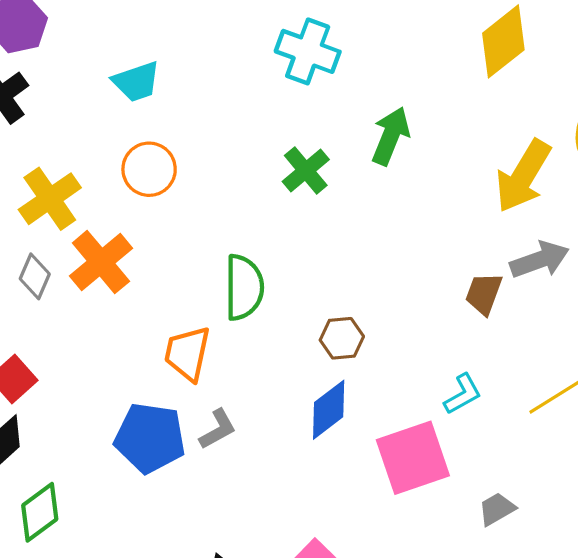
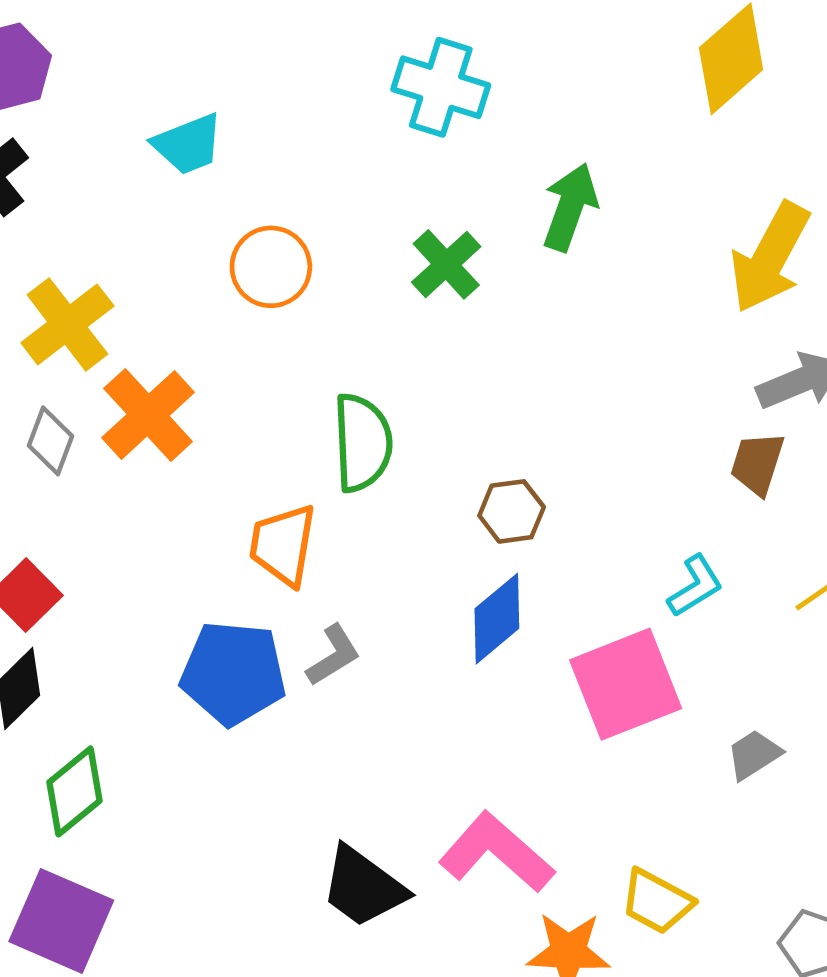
orange circle: (149, 169) -> (271, 267), moved
brown trapezoid: (484, 294) -> (757, 463), moved

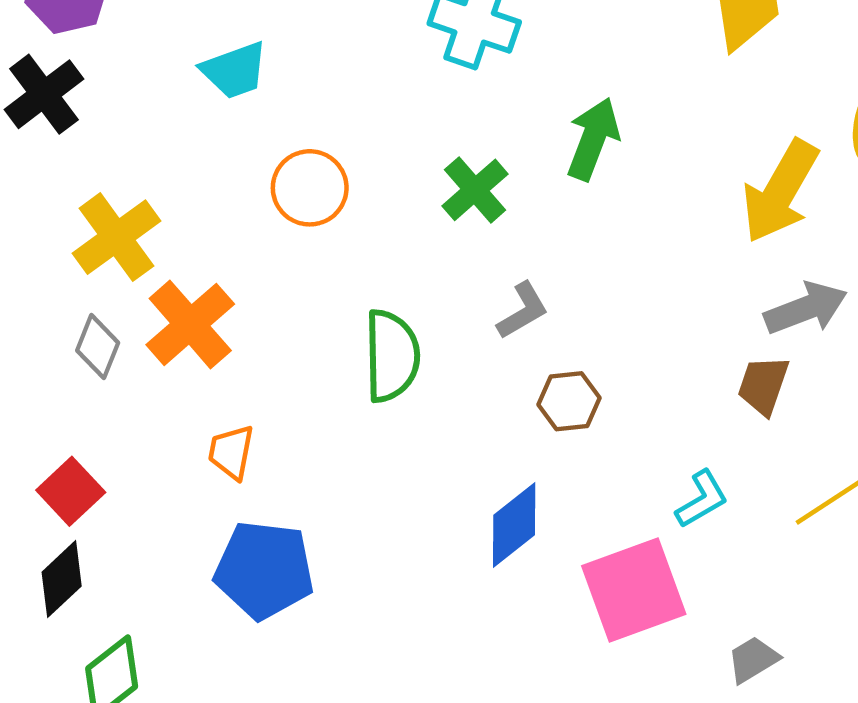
brown hexagon: (512, 511) -> (569, 401), moved
orange trapezoid: (283, 545) -> (231, 452), moved, size x0.7
gray L-shape: (333, 655) -> (523, 311), moved

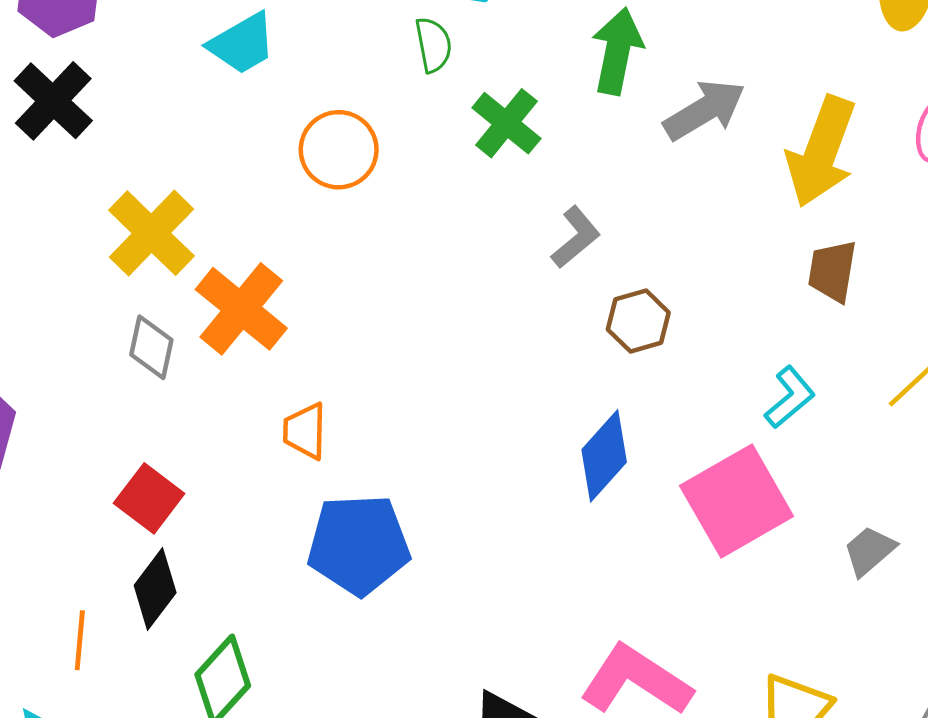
yellow arrow: (780, 191) -> (821, 152), moved
gray arrow: (806, 308) -> (704, 110), moved
green semicircle: (392, 356) -> (433, 45), moved, size x0.6

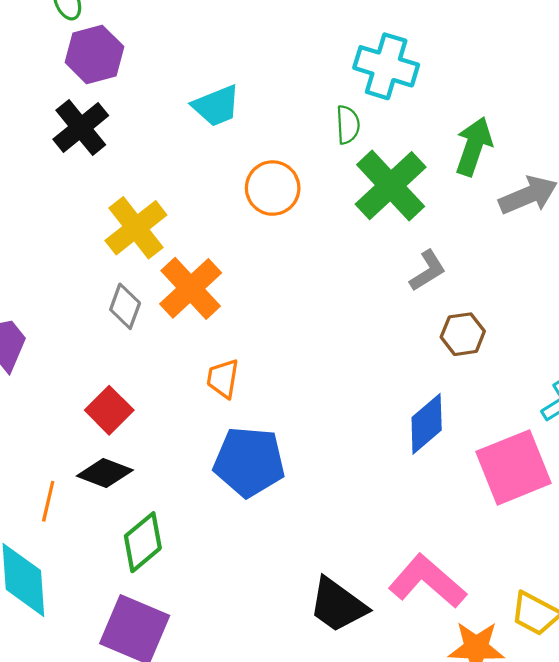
green cross: (506, 123) -> (391, 186), size x1.5
black diamond: (155, 589) -> (105, 473), turned 66

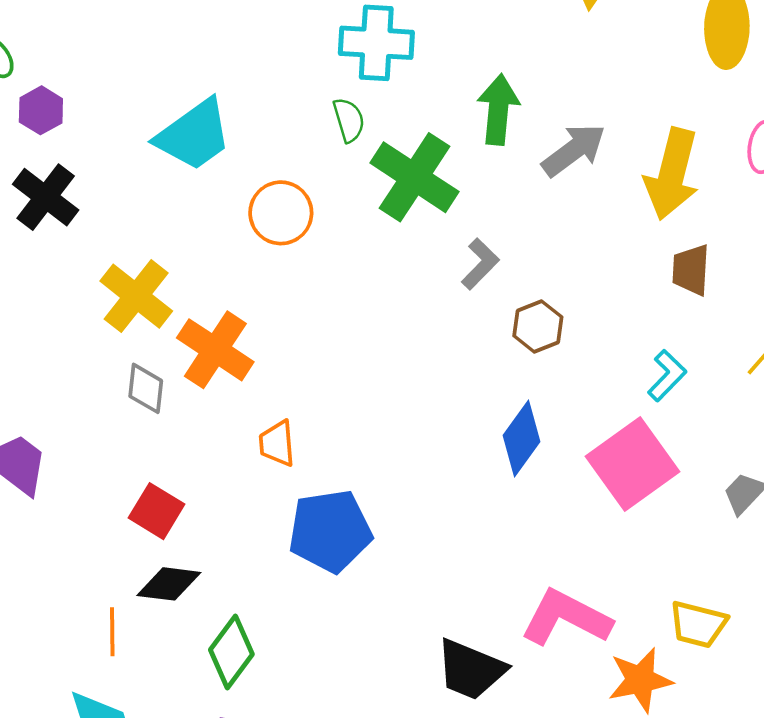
purple hexagon: (94, 54) -> (41, 110), size x0.7
cyan trapezoid: (216, 106) -> (194, 135), size x1.4

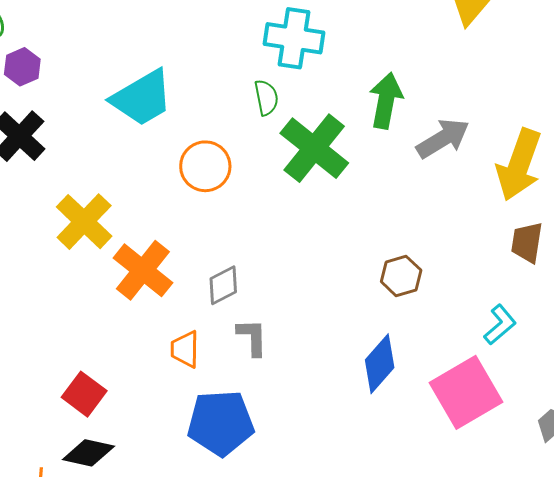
gray L-shape: (480, 264) -> (252, 337), moved, turned -51
gray diamond: (146, 388) -> (223, 285), moved, turned 51

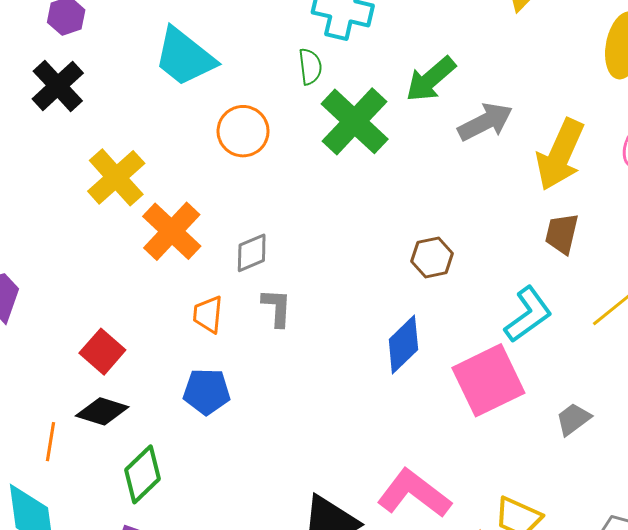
cyan trapezoid: (142, 98) -> (185, 57), turned 64
green arrow: (386, 101) -> (431, 79), turned -146
cyan L-shape: (500, 325) -> (528, 315), size x1.4
blue pentagon: (221, 423) -> (207, 391), moved, size x0.7

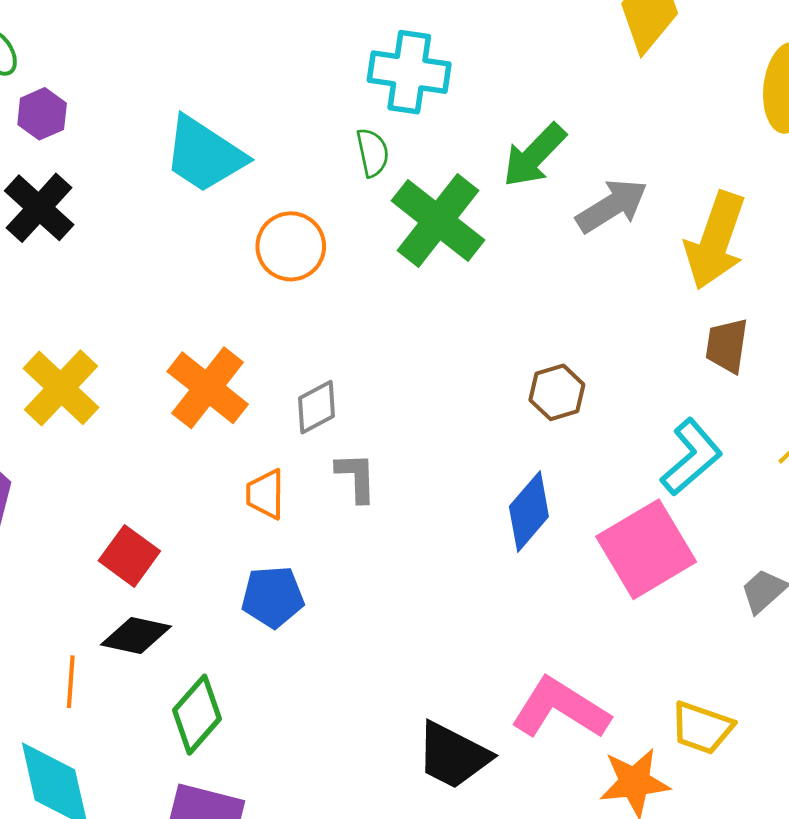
yellow cross: (116, 177) -> (61, 388), moved

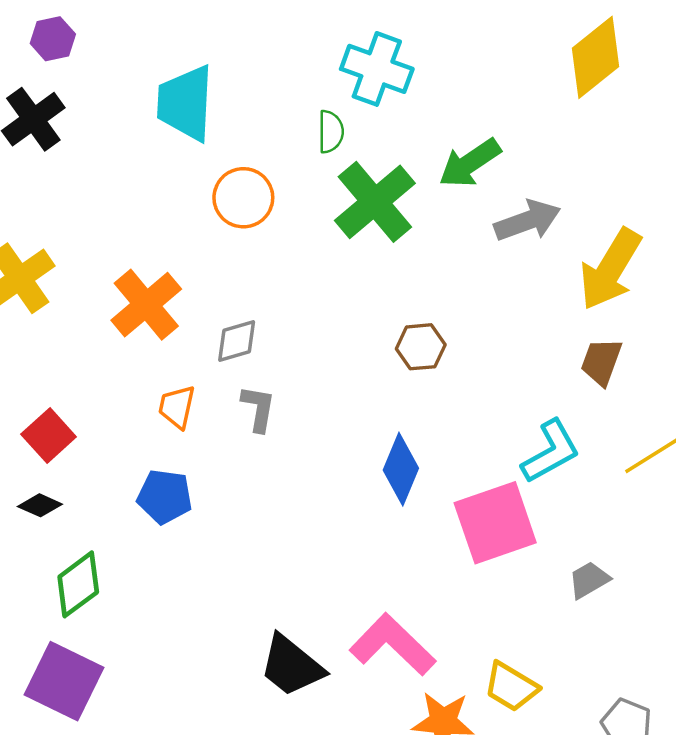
cyan trapezoid: (204, 155) -> (185, 103), turned 48
brown hexagon: (557, 392) -> (421, 347), moved
blue diamond: (529, 512) -> (401, 469), turned -30
black diamond: (136, 635) -> (40, 505), size x0.7

